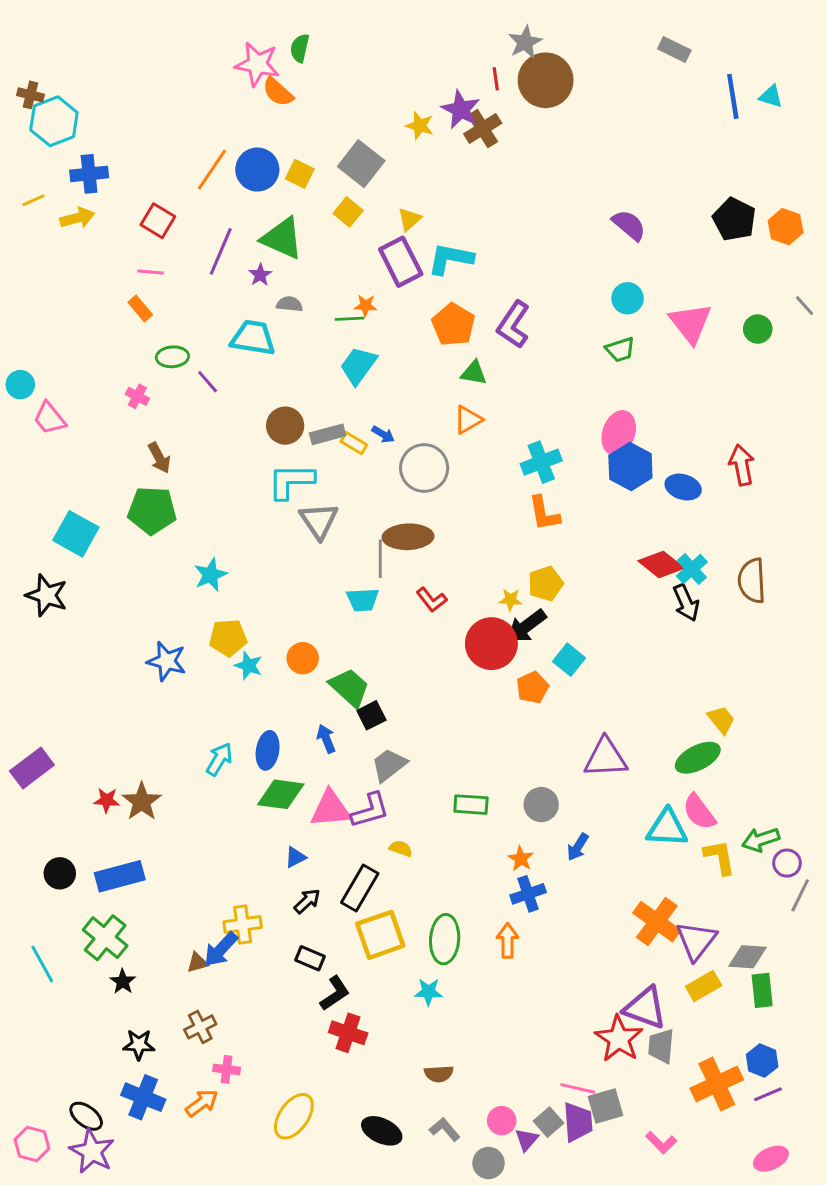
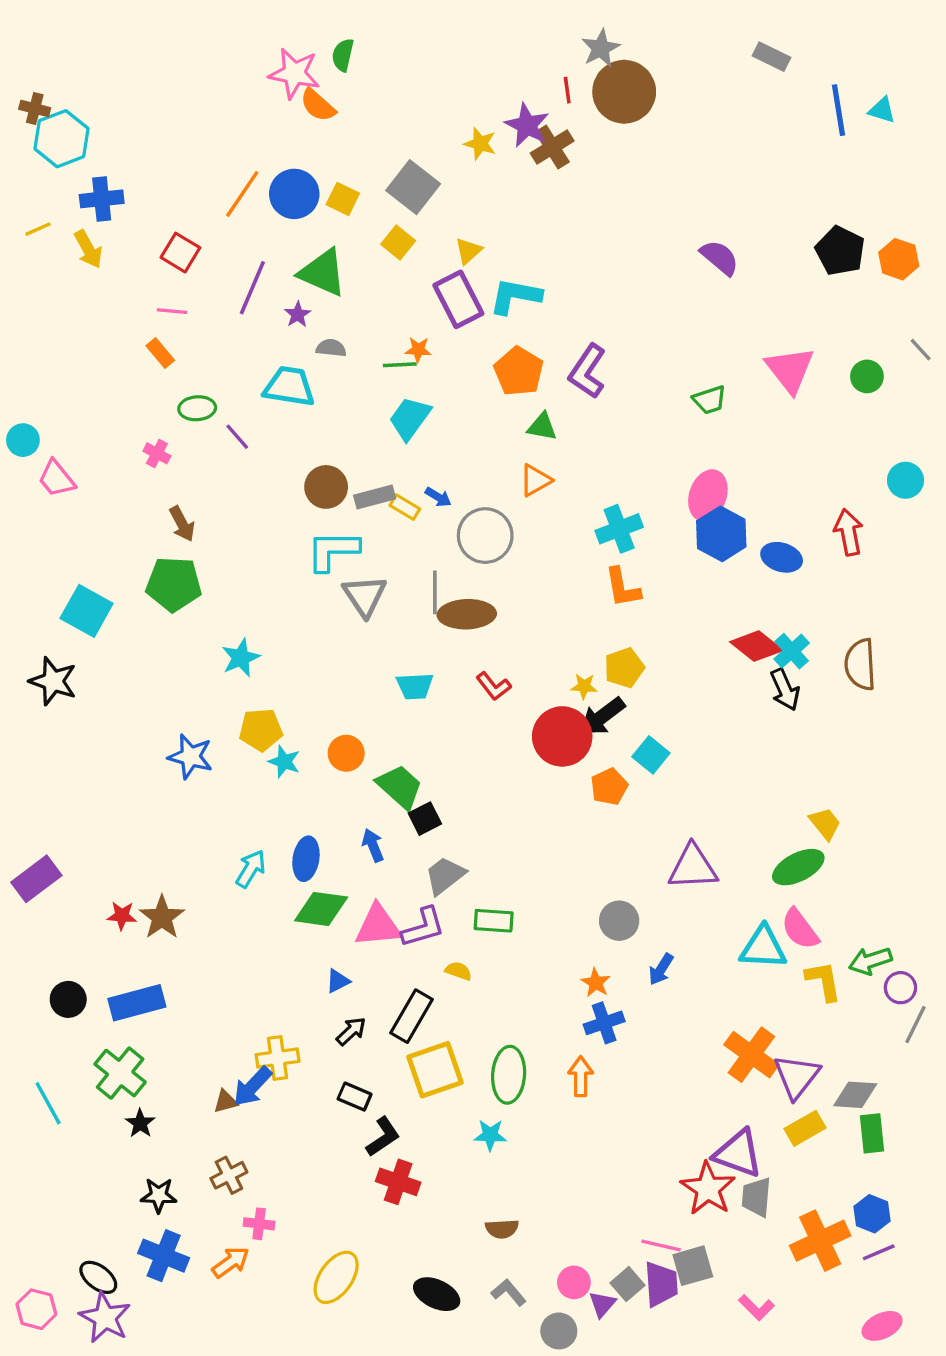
yellow arrow: (77, 218) -> (88, 249), turned 76
cyan circle: (628, 298) -> (905, 480), moved
gray line: (380, 559) -> (435, 592), moved
green rectangle: (471, 805) -> (494, 921), moved

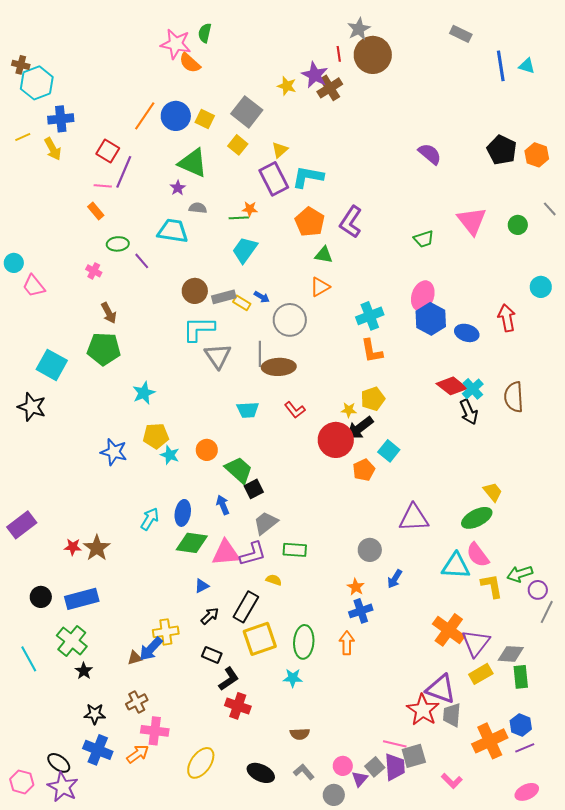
purple line: (252, 288) -> (124, 172), moved
pink cross: (259, 1224) -> (155, 731), size x1.5

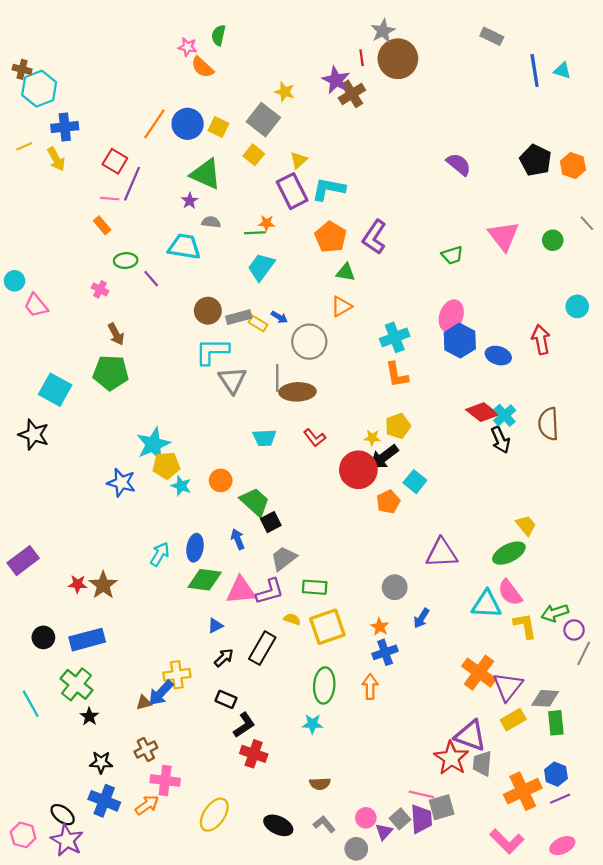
pink star: (176, 44) -> (188, 47), size x0.6
yellow star: (287, 86) -> (285, 92), moved
cyan star: (144, 393) -> (153, 444), moved, size x1.4
yellow square: (260, 639) -> (327, 627), moved
pink L-shape: (452, 781) -> (507, 841), moved, size x1.5

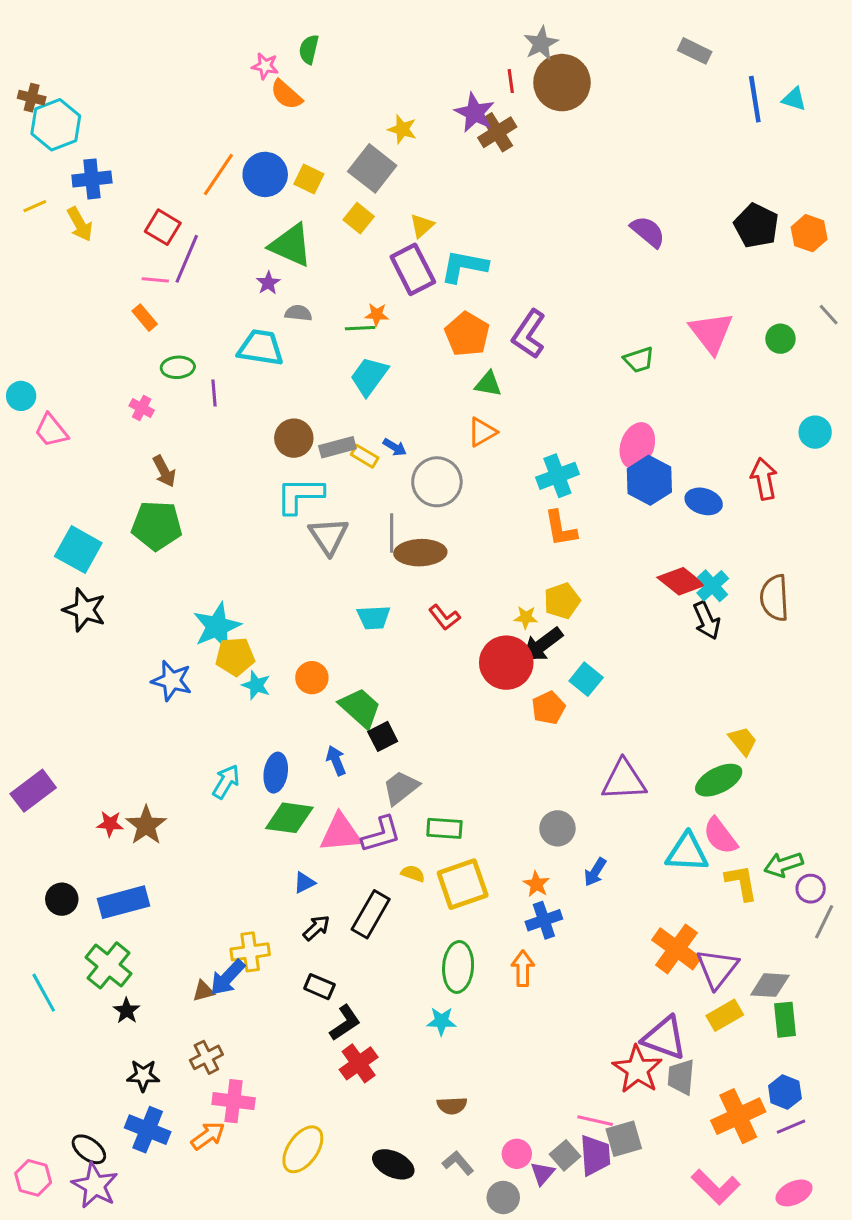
purple line: (151, 279) -> (214, 393), turned 36
black star: (34, 435) -> (84, 610), moved
red cross: (254, 754) -> (359, 1063), turned 35

